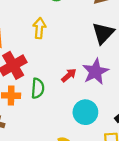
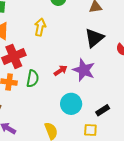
purple star: (95, 72) -> (84, 70), turned -30

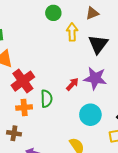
yellow arrow: (40, 27) -> (72, 32), moved

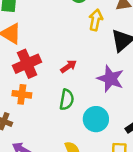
red arrow: (72, 84) -> (69, 66), moved
green semicircle: (47, 99) -> (67, 100), moved

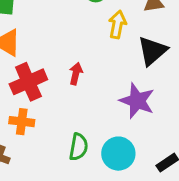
red arrow: (69, 66) -> (76, 74), moved, turned -42
green semicircle: (67, 100) -> (79, 147), moved

